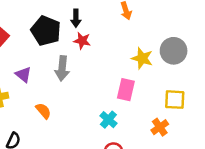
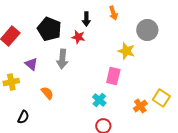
black arrow: (76, 18) -> (86, 19), moved
gray circle: (174, 51) -> (147, 30), moved
yellow square: (175, 100) -> (161, 98), moved, turned 30

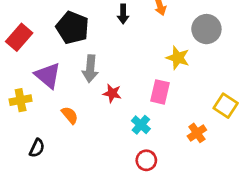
red star: (78, 37) -> (112, 93), moved
purple triangle: (31, 64) -> (48, 76), size x1.5
yellow square: (161, 98) -> (226, 106), moved

